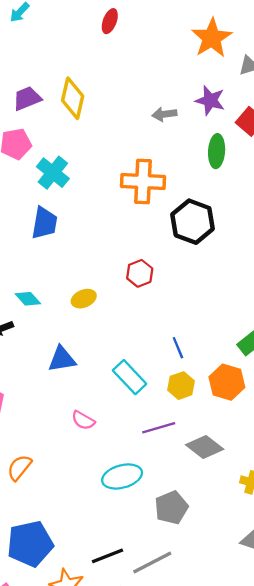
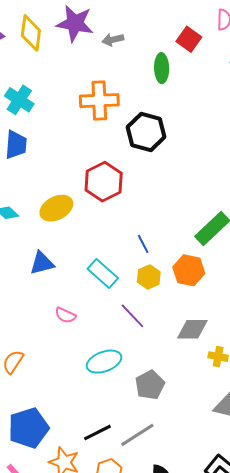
purple star: (210, 100) -> (75, 23), moved, size x1.4
red hexagon: (140, 273) -> (104, 182), size x1.6
yellow ellipse: (84, 299) -> (56, 208), size x1.5
purple line: (159, 428) -> (132, 316), turned 68
gray diamond: (205, 447) -> (192, 329), moved, turned -32

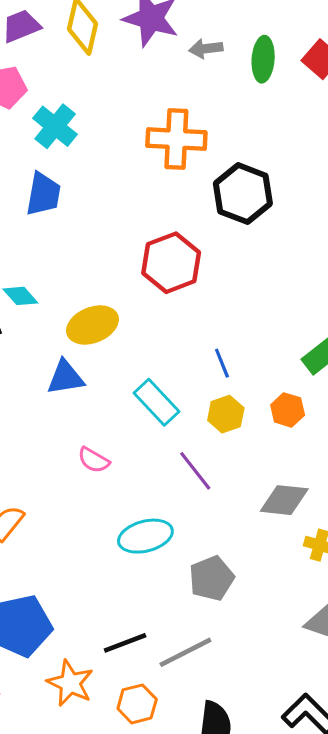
green ellipse: (162, 68) -> (263, 59), moved
yellow ellipse: (56, 208) -> (92, 325), moved
orange hexagon: (189, 270) -> (288, 410), size x0.7

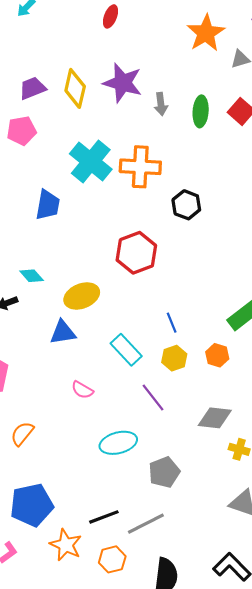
gray arrow: (206, 49) -> (161, 104), turned -90
cyan cross: (55, 126) -> (91, 162), moved, size x1.4
black hexagon: (243, 194) -> (186, 205), size x0.7

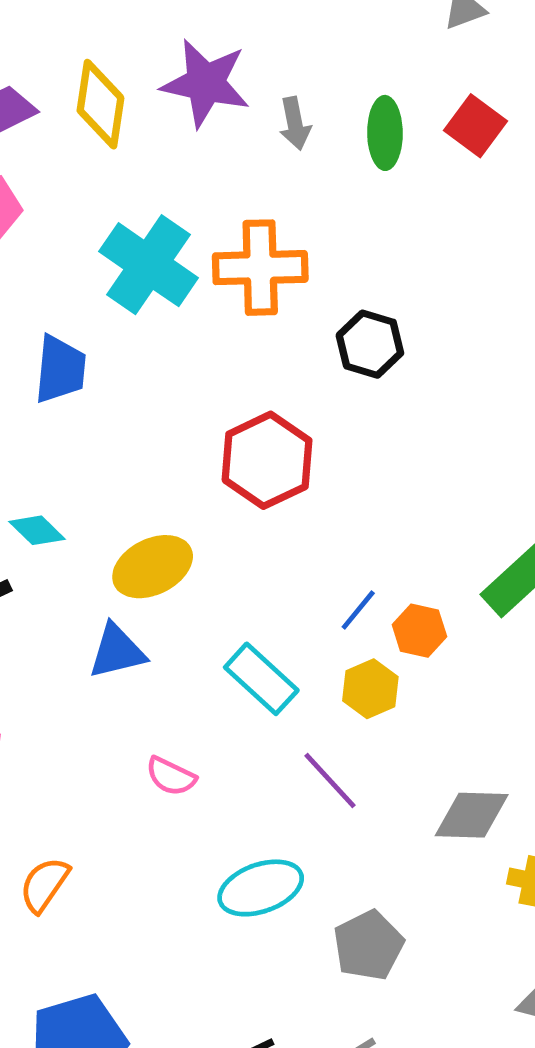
blue line: (172, 323) -> (358, 610), turned 66
orange hexagon: (217, 355) -> (419, 631), moved

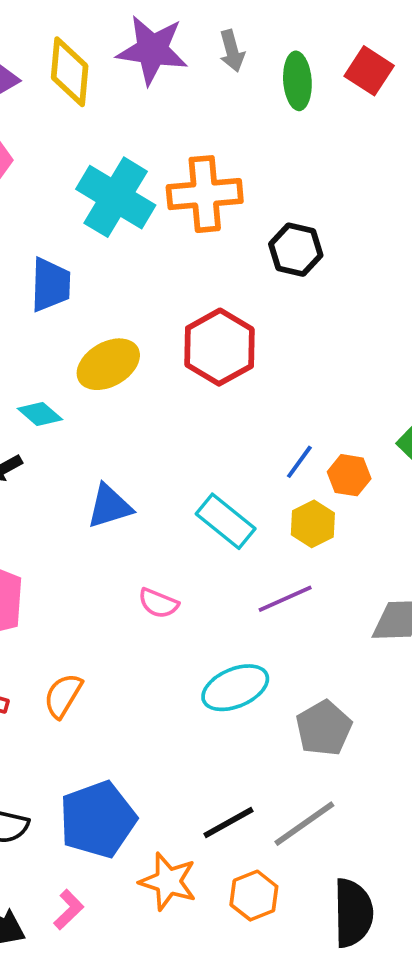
gray arrow: (295, 123) -> (232, 51), moved
yellow ellipse: (153, 567) -> (108, 364), moved
purple line: (330, 780) -> (285, 599), turned -68

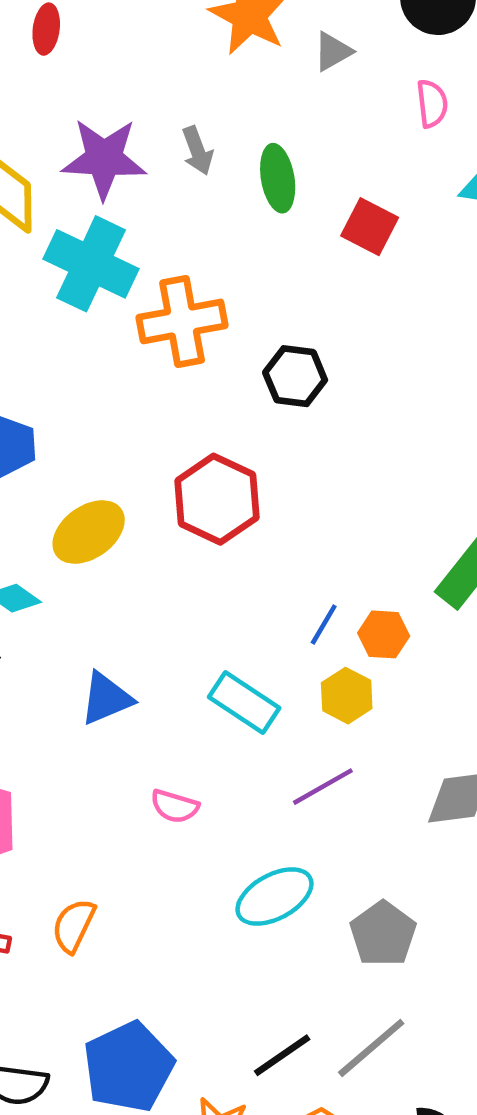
red square: (369, 71) -> (370, 227), moved
cyan cross: (116, 197) -> (91, 264), moved

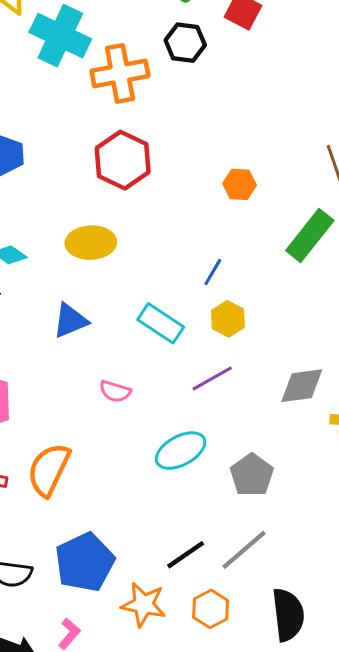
black hexagon: (295, 376) -> (185, 43), moved
red hexagon: (217, 499) -> (123, 160), moved
yellow ellipse: (89, 532) -> (91, 243), moved, turned 33
orange hexagon: (384, 634) -> (240, 184), moved
orange semicircle: (74, 926) -> (49, 470), size x1.5

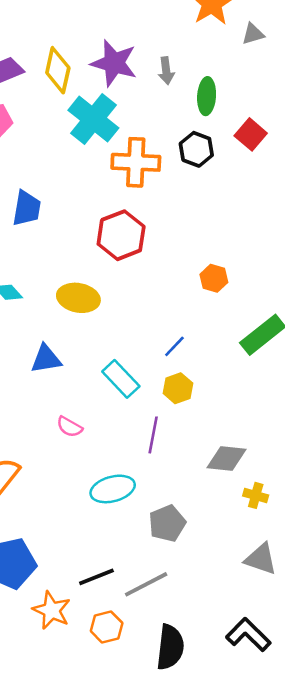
purple line: (212, 378) -> (153, 435), turned -63

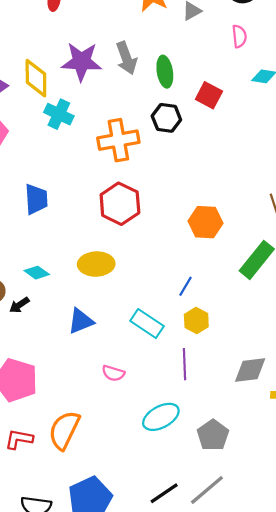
gray arrow: (166, 71) -> (126, 58), size x1.4
cyan cross: (93, 119) -> (59, 114), moved, size x0.7
orange hexagon: (214, 278) -> (205, 222), size x1.4

